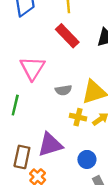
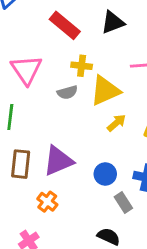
yellow cross: (78, 117) -> (82, 66), moved
brown rectangle: (22, 157) -> (21, 164), moved

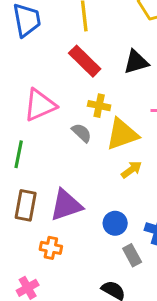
pink triangle: (26, 70) -> (40, 105), turned 36
gray semicircle: (67, 92) -> (82, 133), turned -126
orange cross: (47, 202) -> (51, 248), turned -30

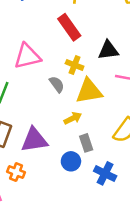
black triangle: (136, 62) -> (108, 50), moved
yellow arrow: (131, 170) -> (73, 118), moved
gray rectangle: (132, 255) -> (86, 143), moved

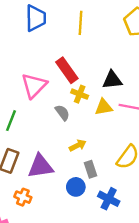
red rectangle: (69, 27) -> (67, 70), moved
pink triangle: (27, 56) -> (34, 86), turned -32
yellow triangle: (89, 91) -> (104, 107), moved, size x0.7

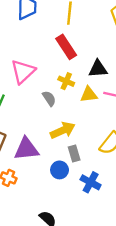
red rectangle: (67, 70) -> (66, 47), moved
yellow arrow: (78, 145) -> (63, 130), size x1.5

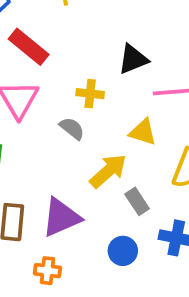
red rectangle: (66, 47) -> (29, 47), moved
yellow triangle: (89, 94) -> (143, 132), moved, turned 42
blue circle: (60, 170) -> (123, 251), moved

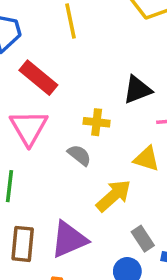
gray rectangle: (137, 201) -> (143, 239), moved

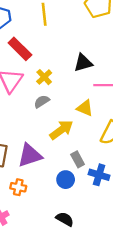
yellow cross: (97, 122) -> (44, 77), moved, turned 35
gray semicircle: (79, 155) -> (42, 102), turned -77

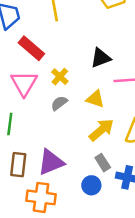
yellow triangle: (85, 108) -> (95, 99), moved
yellow arrow: (61, 130) -> (101, 130), moved
orange cross: (18, 187) -> (41, 197), size x1.6

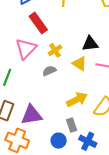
yellow triangle: (95, 99) -> (79, 64), moved

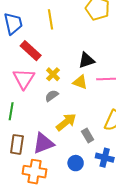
yellow arrow: (77, 100) -> (66, 122), moved
gray rectangle: (72, 125) -> (88, 136), moved

